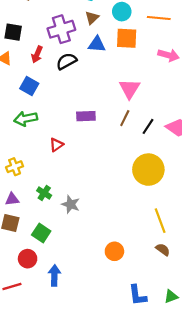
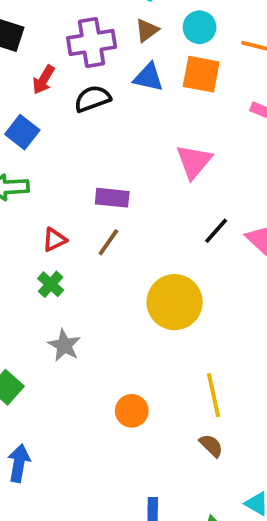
brown line: (125, 118) -> (108, 242), moved
yellow circle: (148, 170) -> (175, 302), moved
green cross: (44, 193) -> (51, 284), moved
orange circle: (114, 251) -> (132, 411), moved

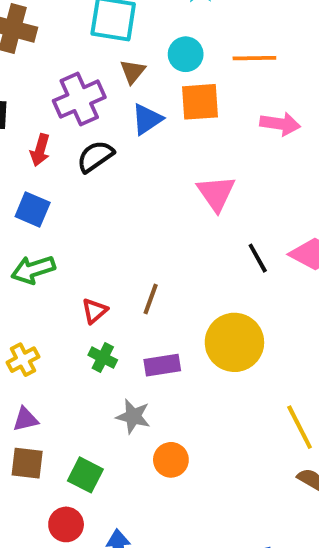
blue triangle: (149, 77) -> (147, 119), turned -32
purple rectangle: (112, 198) -> (162, 365), moved
black line: (216, 231) -> (258, 258), turned -56
orange circle: (132, 411) -> (171, 460), moved

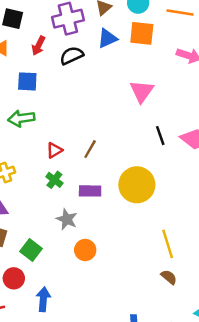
blue square: (33, 210) -> (27, 81), turned -30

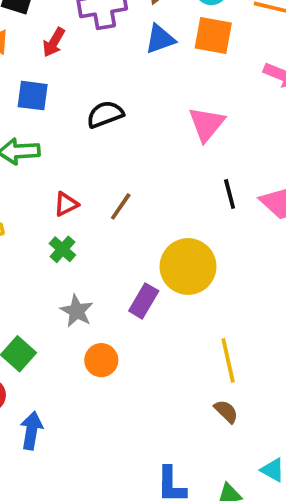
black semicircle: (72, 56) -> (105, 114), moved
purple rectangle: (90, 191) -> (144, 301), moved, turned -65

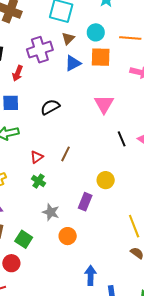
yellow circle: (188, 267) -> (106, 180), size x0.6
blue arrow: (31, 431) -> (91, 275), moved

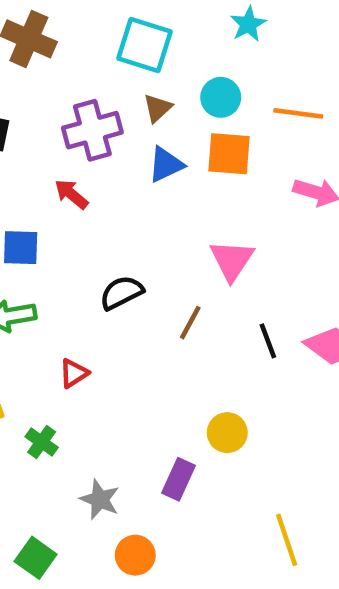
red arrow: (18, 73) -> (71, 194), moved, turned 105
black semicircle: (50, 107) -> (122, 293), moved
brown line: (66, 154) -> (190, 323), moved
green cross: (38, 181) -> (42, 442), moved

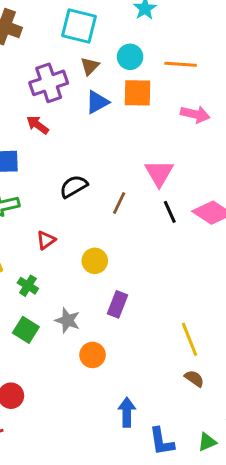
pink triangle: (232, 260) -> (159, 173), moved
yellow circle: (227, 433) -> (95, 261), moved
green square: (36, 558) -> (26, 330), moved

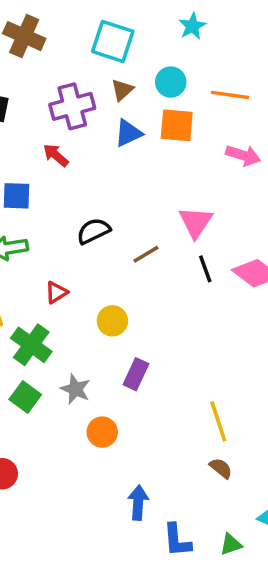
brown line: (119, 203) -> (146, 254), turned 30
green cross: (28, 286) -> (31, 345), size x1.6

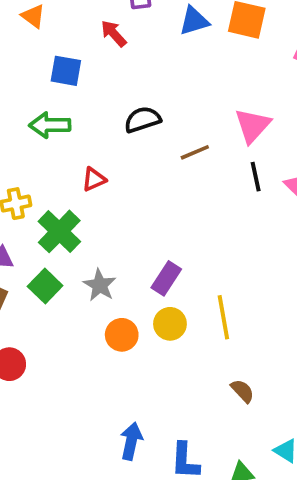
yellow circle: (112, 321) -> (170, 324), moved
yellow line: (218, 421) -> (223, 317), moved
blue arrow: (138, 503) -> (131, 441), moved

